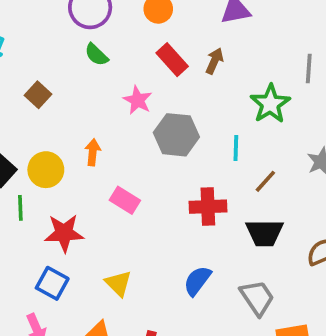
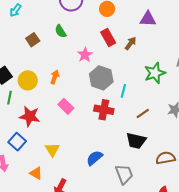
green semicircle: (96, 55) -> (61, 31), moved
cyan line: (236, 148) -> (123, 91), moved
red cross: (208, 207) -> (104, 110), moved

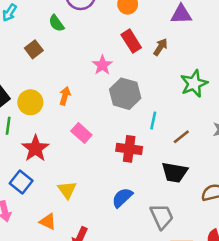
green semicircle: (61, 31) -> (56, 23), moved
cyan line: (123, 91) -> (153, 120), moved
red cross: (104, 110) -> (129, 149), moved
red star: (30, 116) -> (35, 148), turned 30

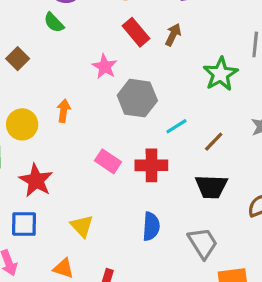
green semicircle: (56, 23) -> (54, 23), moved
cyan line: (153, 120) -> (176, 126), turned 54
pink rectangle: (81, 133) -> (108, 161), moved
blue square: (21, 182) -> (24, 224), turned -30
blue semicircle: (122, 198) -> (151, 226), turned 145

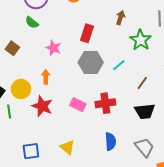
red rectangle: (136, 32) -> (87, 33), moved, turned 66
brown arrow: (173, 35) -> (120, 18), moved
pink star: (105, 67) -> (53, 48), moved
cyan line: (176, 126) -> (119, 65), moved
red star: (36, 180) -> (42, 106), moved

